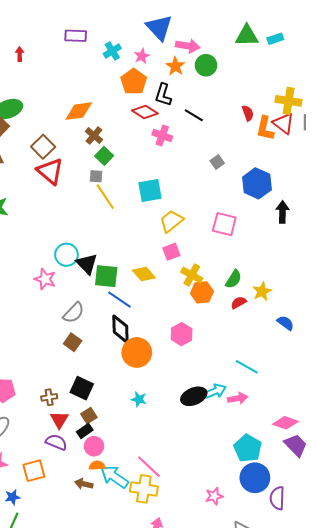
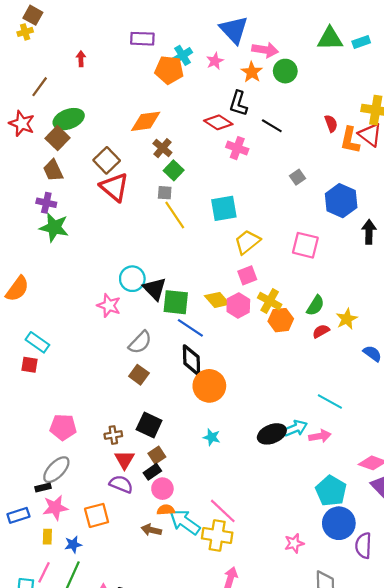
orange pentagon: (134, 82) -> (169, 70), moved, turned -30
pink hexagon: (182, 334) -> (238, 305), moved

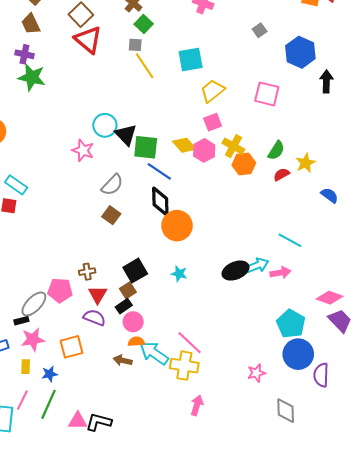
black square: (149, 425) -> (135, 271), moved, turned 35
pink pentagon: (63, 427) -> (60, 290), moved

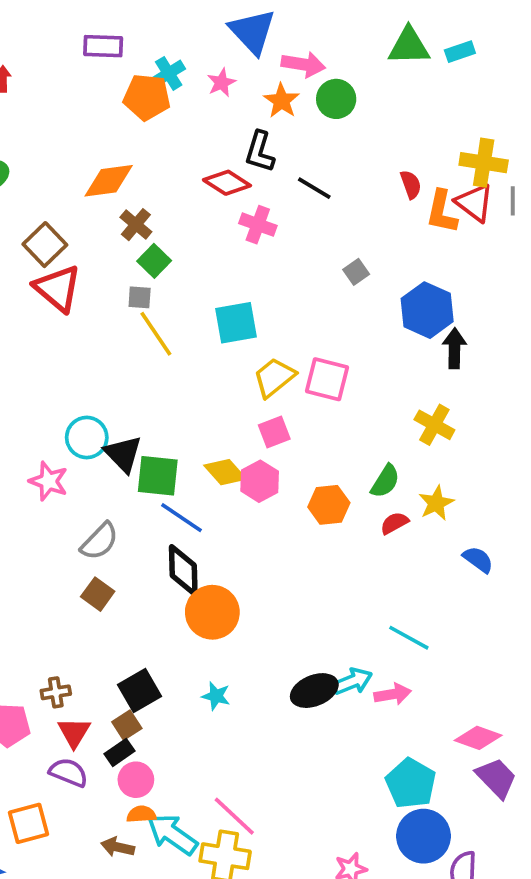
black arrow: (326, 81) -> (454, 348), moved
pink square: (267, 94) -> (327, 379), moved
yellow cross: (233, 146) -> (434, 425), moved

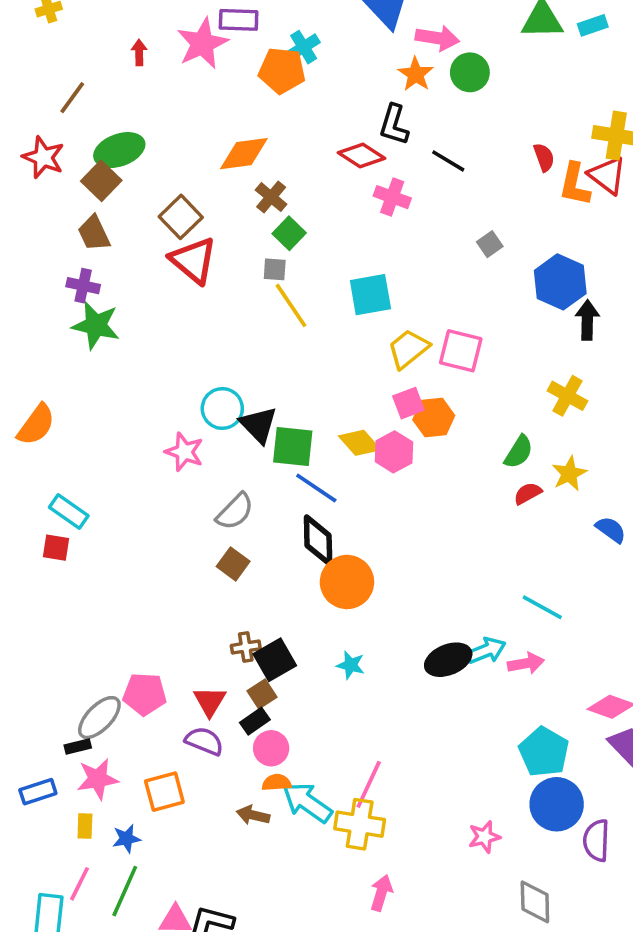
pink star: (221, 83) -> (202, 43), moved, size x1.8
orange hexagon: (329, 505) -> (434, 418), moved
brown cross: (56, 692) -> (246, 647), moved
pink line: (234, 816) -> (369, 784), turned 72

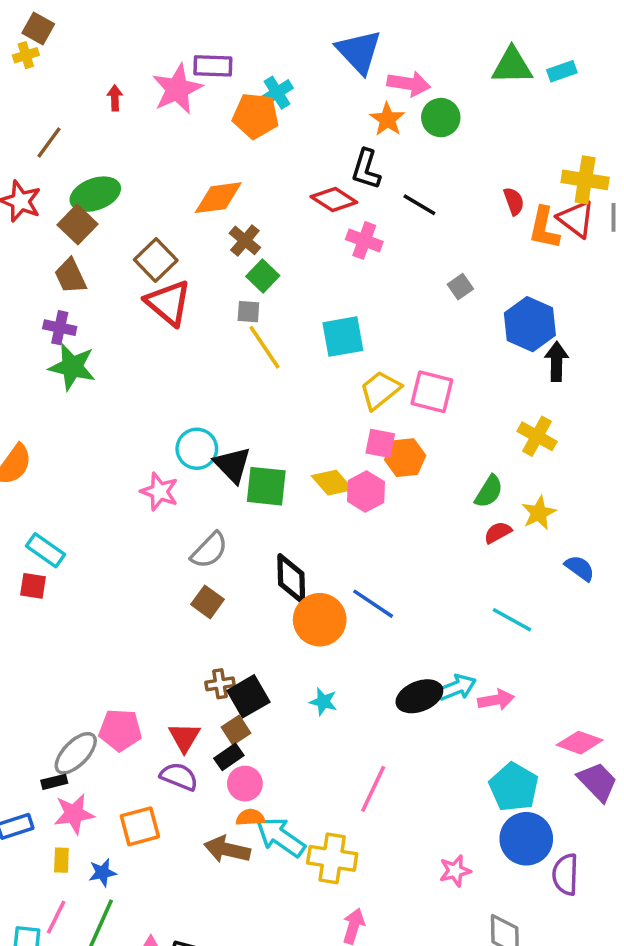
pink square: (408, 403) -> (380, 443), turned 32
blue line: (316, 488) -> (373, 604), moved
cyan line: (542, 607) -> (512, 620), moved
pink line: (369, 784) -> (373, 789), moved
brown arrow: (253, 815) -> (227, 849), size x1.4

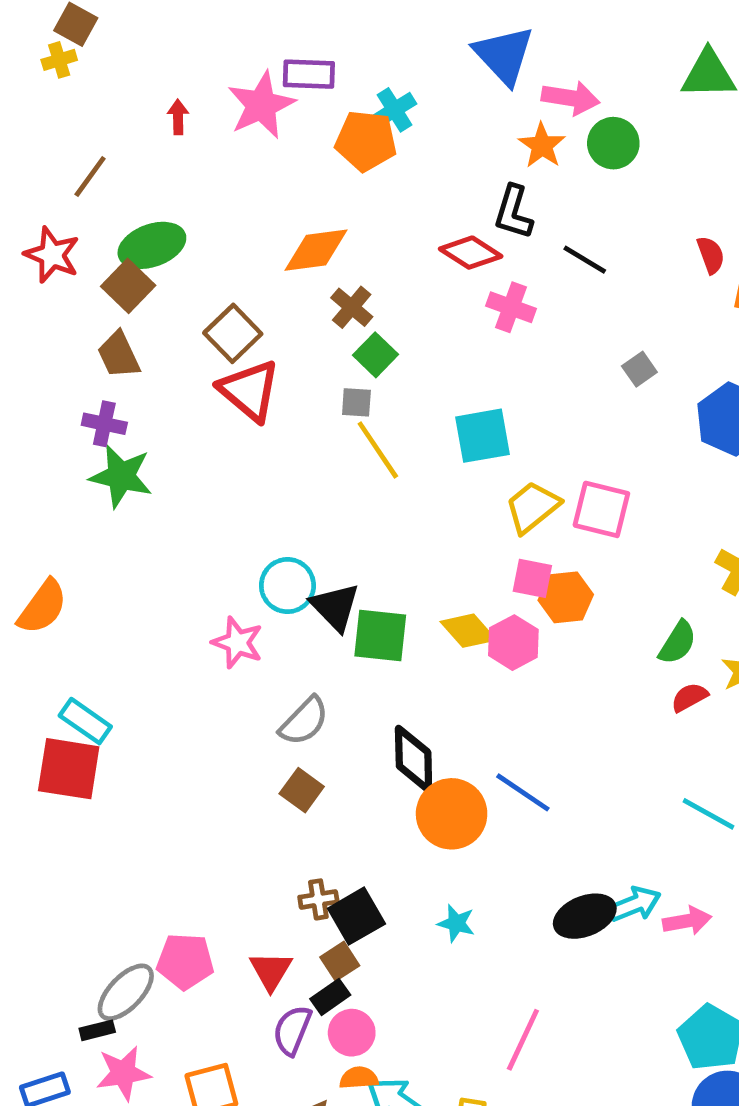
red square: (33, 586) -> (69, 769), size x1.8
purple semicircle: (179, 776) -> (292, 1030), moved, turned -90

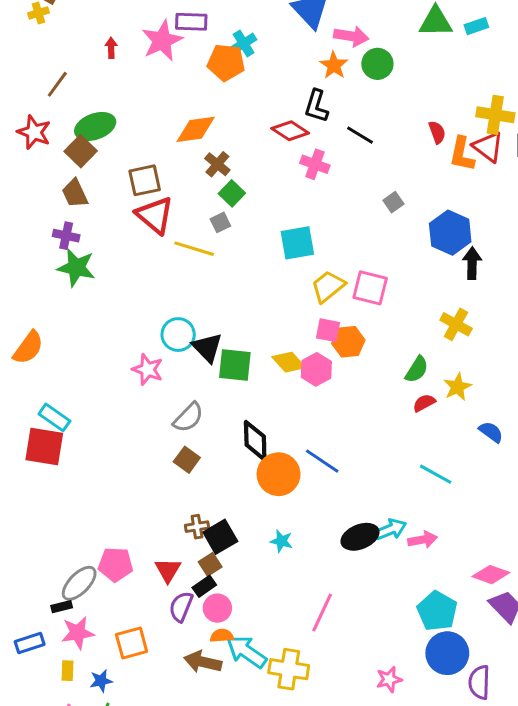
brown square: (233, 333) -> (145, 180), turned 32
gray square: (356, 402) -> (220, 222), turned -30
yellow line: (378, 450) -> (194, 249), moved, turned -39

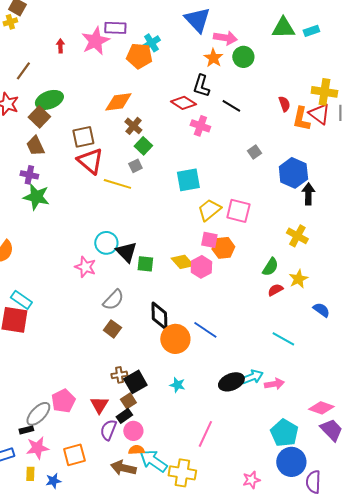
green square: (235, 365) -> (145, 264), size x0.7
pink pentagon: (116, 564) -> (63, 401), turned -30

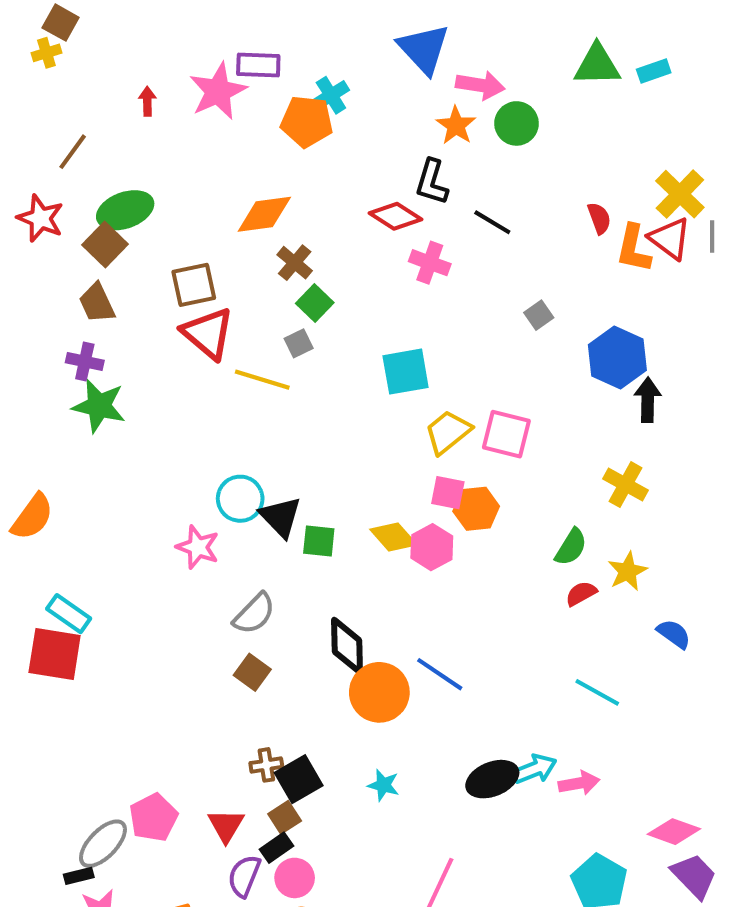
yellow cross: (324, 92) -> (680, 194), turned 35

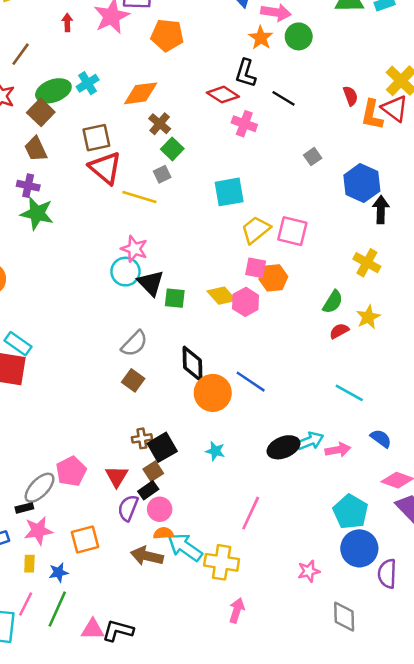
cyan cross: (331, 95) -> (88, 83), moved
pink star: (198, 547) -> (134, 249), moved
blue semicircle: (674, 634) -> (381, 438), moved

